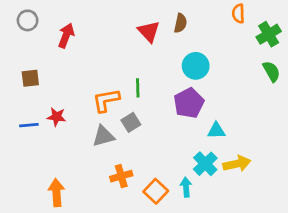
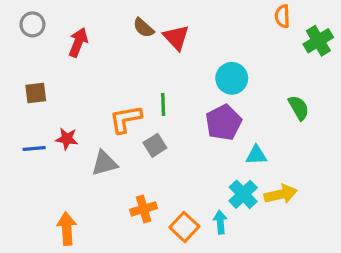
brown semicircle: (180, 23) -> (144, 28), moved, turned 120
green semicircle: (271, 71) -> (299, 108), moved
gray triangle: (103, 136) -> (104, 163), moved

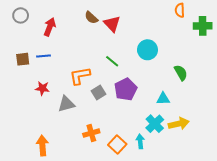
green cross: (318, 41) -> (203, 26), turned 30
green line: (163, 104) -> (112, 61), moved, turned -48
green semicircle: (299, 108) -> (181, 73), moved
purple pentagon: (224, 122) -> (126, 89), moved
blue line: (34, 149) -> (43, 56), moved

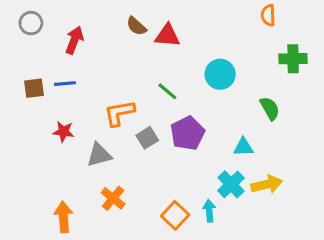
red triangle: (112, 24) -> (167, 35), turned -42
green cross: (203, 26) -> (293, 59), moved
orange cross: (91, 133) -> (113, 198), moved, turned -35

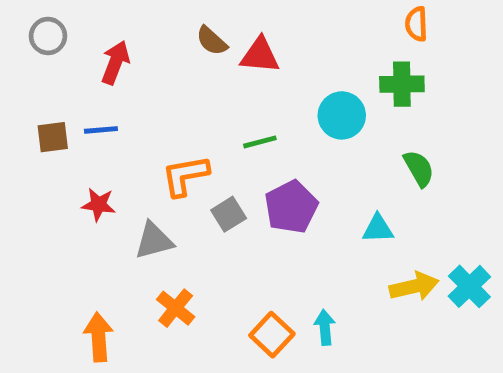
green cross: (293, 59) -> (402, 84), moved
green line: (167, 91) -> (260, 142), turned -55
cyan cross: (231, 184) -> (469, 286), moved

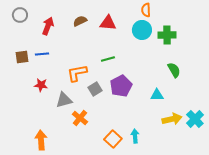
orange semicircle: (416, 24) -> (146, 10), moved
brown semicircle: (212, 41) -> (80, 21), moved, turned 112
cyan circle: (342, 115) -> (142, 30), moved
orange cross: (176, 308) -> (80, 118), moved

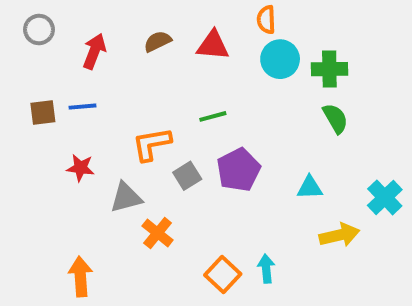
orange semicircle: (146, 10) -> (266, 20), moved
green semicircle: (174, 70) -> (335, 118), moved
cyan cross: (195, 119) -> (385, 197), moved

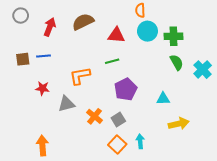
brown semicircle: (158, 41) -> (83, 22), size x1.5
red triangle: (213, 45) -> (116, 35), moved
gray square: (187, 176) -> (118, 119), moved
cyan cross: (385, 197) -> (203, 70), moved
orange cross: (158, 233) -> (94, 116), moved

